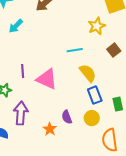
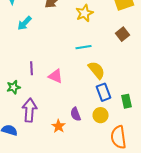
yellow star: (97, 26) -> (84, 13), moved
brown square: (114, 50) -> (122, 34), moved
pink triangle: (47, 79) -> (56, 76), size x0.7

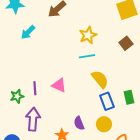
yellow star: (84, 13) -> (88, 35), moved
purple line: (32, 68) -> (35, 88), moved
green rectangle: (126, 101) -> (129, 97), moved

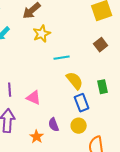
yellow star: (88, 35) -> (42, 34), moved
pink triangle: (59, 85) -> (34, 98), moved
green rectangle: (129, 97) -> (103, 87), moved

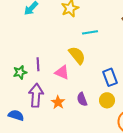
yellow semicircle: (75, 81) -> (77, 55), moved
orange star: (37, 137) -> (58, 102), moved

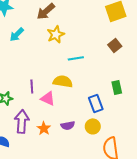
yellow semicircle: (77, 55) -> (63, 81), turned -42
purple line: (38, 64) -> (32, 86), moved
purple semicircle: (82, 99) -> (68, 125), turned -80

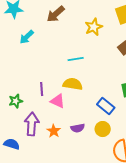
yellow star: (56, 34) -> (94, 27), moved
cyan line: (76, 58) -> (76, 59), moved
blue rectangle: (96, 103) -> (106, 106), turned -30

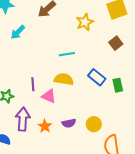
blue rectangle: (106, 106) -> (97, 77), moved

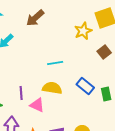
yellow star: (85, 22) -> (83, 31), moved

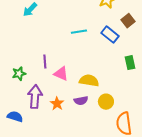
blue rectangle: (85, 86) -> (110, 35), moved
yellow semicircle: (52, 88) -> (89, 81), moved

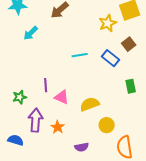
yellow semicircle: (89, 81) -> (90, 104), turned -30
purple semicircle: (81, 101) -> (82, 147), moved

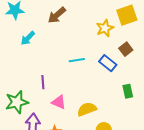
purple line: (46, 85) -> (43, 82), moved
green star: (20, 97) -> (17, 102), size x1.6

